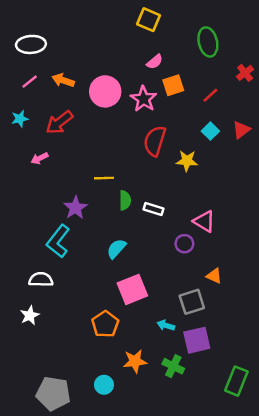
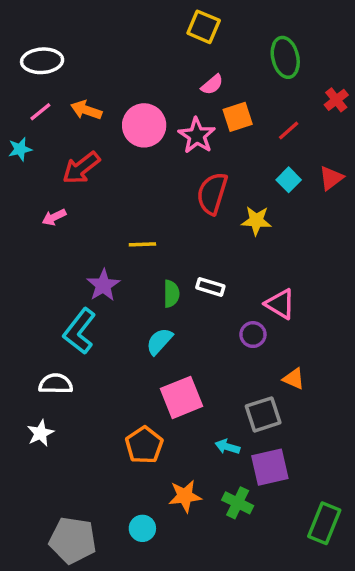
cyan star: (20, 119) -> (20, 149), moved
green semicircle: (125, 200) -> (171, 294), moved

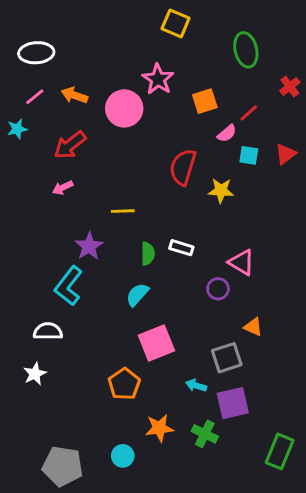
pink semicircle: (212, 85) -> (227, 133), moved
pink star: (197, 136) -> (158, 79), moved
cyan square: (289, 180) -> (249, 155), turned -36
pink arrow: (54, 217) -> (63, 188), moved

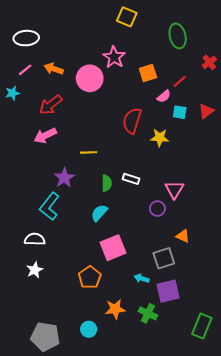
pink arrow: (63, 188) -> (45, 135), size x1.5
pink triangle: (241, 262) -> (174, 189), turned 30
white star: (35, 374) -> (35, 270), moved

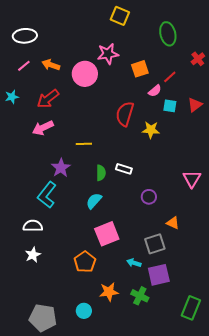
pink star: (114, 57) -> (108, 54), turned 30
cyan star: (12, 93) -> (12, 97), moved
pink triangle: (174, 189) -> (192, 179), moved

